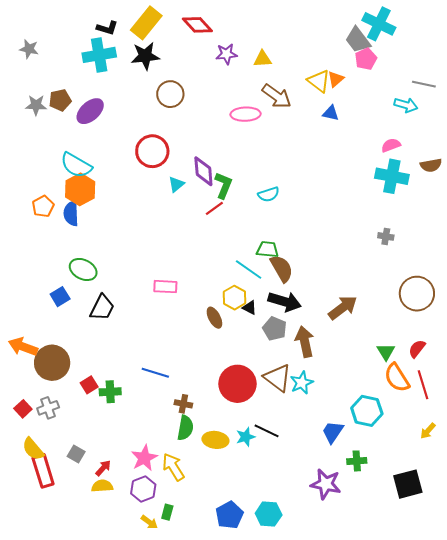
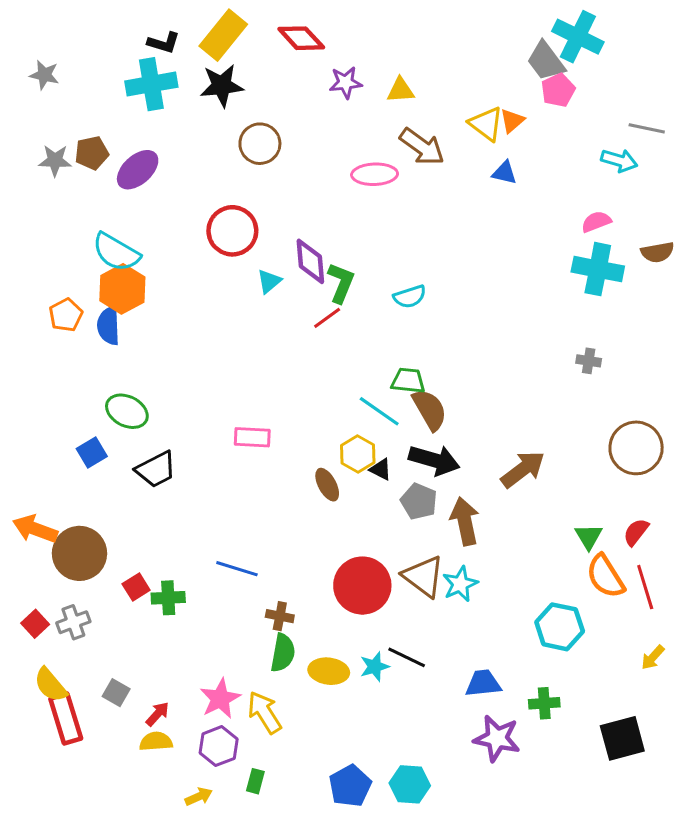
black trapezoid: (102, 308) -> (156, 469), turned 36
blue trapezoid: (333, 432) -> (483, 683), moved, turned 50
yellow arrow: (149, 522) -> (199, 797), moved, turned -60

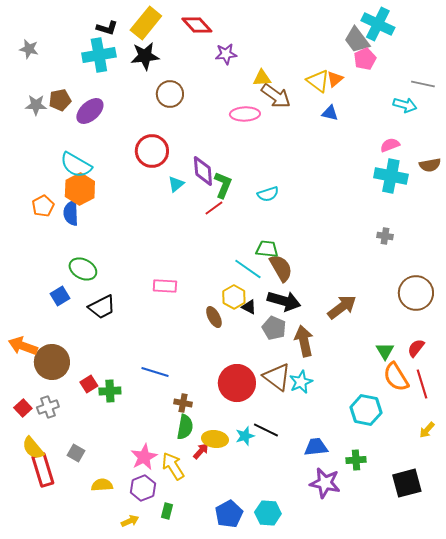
yellow triangle: (401, 90) -> (262, 78), moved
red arrow: (157, 714) -> (201, 451), moved

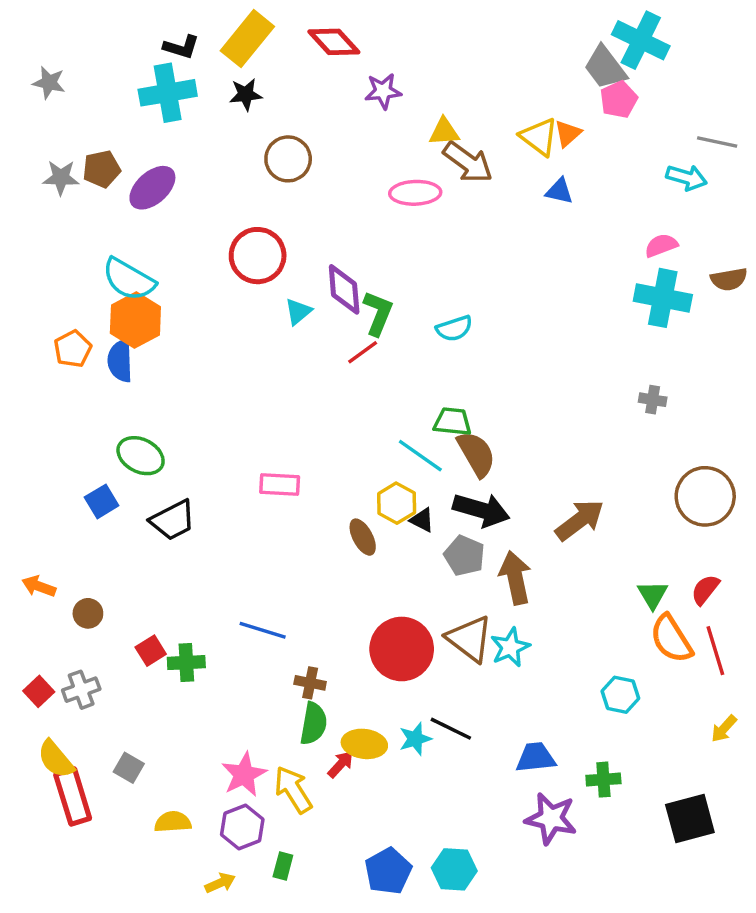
black star: (145, 56) -> (246, 94), size x0.7
orange arrow: (23, 346) -> (39, 586), size x0.7
brown circle: (52, 362) -> (88, 613), size x0.5
cyan hexagon: (366, 410) -> (620, 695), size x0.7

